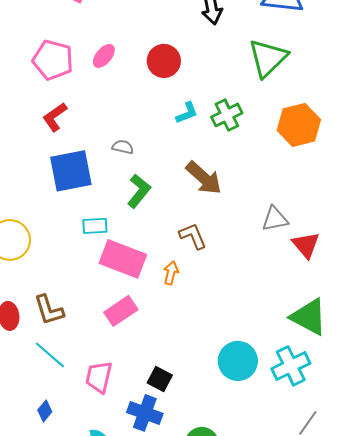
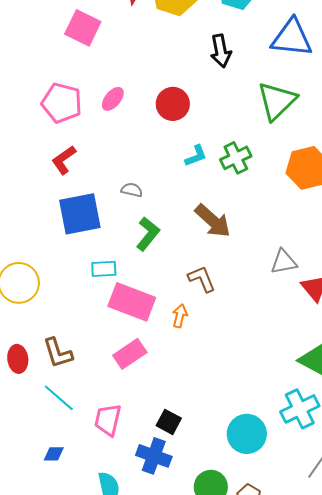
cyan circle: (238, 361) -> (247, 434), moved
blue diamond: (45, 411) -> (54, 454), turned 50

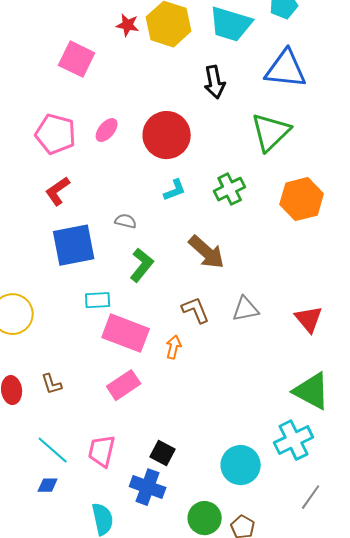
red circle: (173, 104) -> (167, 135), size x1.4
cyan L-shape: (196, 156) -> (175, 190), moved
gray triangle: (284, 262) -> (246, 309), moved
brown L-shape: (58, 353) -> (52, 384), size x0.7
cyan line: (59, 398) -> (53, 450), moved

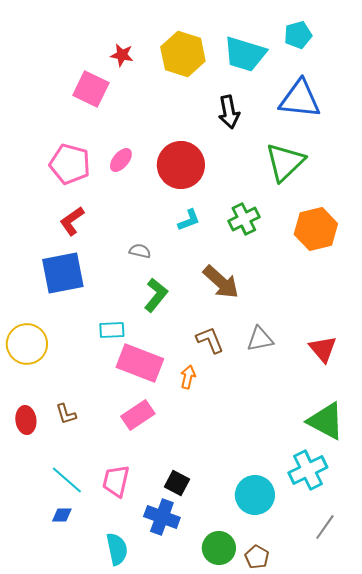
red star: (128, 25) -> (122, 55), moved
blue square: (74, 245) -> (63, 273), moved

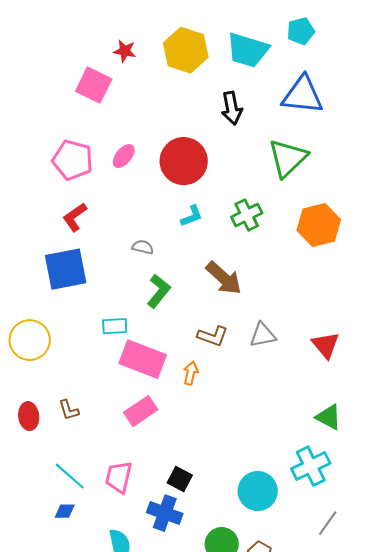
brown L-shape: (210, 340) -> (213, 336), turned 132
green triangle: (326, 421) -> (329, 417), size x0.7

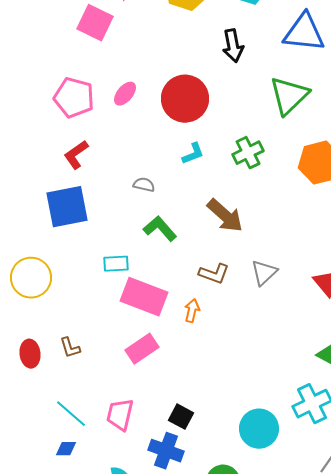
green L-shape: (159, 291) -> (160, 229), turned -80
gray triangle: (263, 335) -> (264, 273), turned -32

